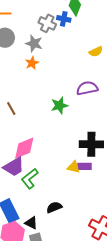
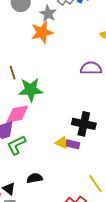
orange star: (32, 63) -> (42, 32), size x1.6
green star: (59, 105) -> (31, 90), moved, size x1.4

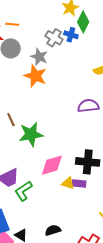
orange star: (42, 32) -> (35, 76), turned -30
pink diamond: (17, 114) -> (52, 165), moved
black semicircle: (35, 178) -> (53, 230), moved

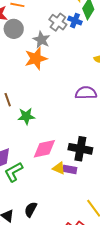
orange star: (35, 76) -> (36, 58), turned 30
green star: (31, 134) -> (26, 116), size x0.7
black semicircle: (53, 230) -> (31, 209), moved, turned -49

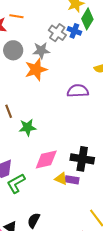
gray circle: (14, 29) -> (13, 50), moved
gray star: (41, 40) -> (41, 51), turned -30
purple semicircle: (86, 93) -> (78, 91), moved

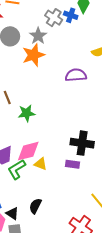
gray star: (41, 51) -> (38, 36), turned -30
pink diamond: (46, 160) -> (28, 151), moved
yellow triangle: (61, 179) -> (41, 164), moved

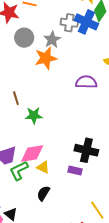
blue cross: (71, 15) -> (86, 22), size x1.6
gray cross: (54, 18) -> (69, 23), turned -30
black semicircle: (35, 206) -> (43, 193), moved

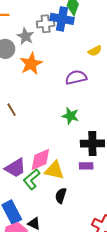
gray star: (52, 40) -> (25, 36), moved
green star: (34, 115) -> (70, 116), moved, turned 30
yellow triangle: (43, 167) -> (54, 170), size x1.5

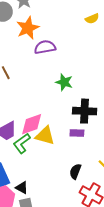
purple semicircle: (76, 77) -> (45, 47), moved
black semicircle: (61, 196) -> (75, 171), moved

